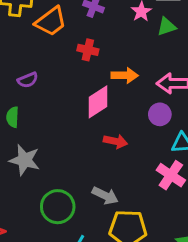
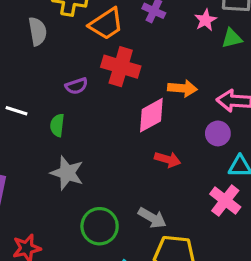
red cross: (88, 50) -> (121, 67), moved, size x1.6

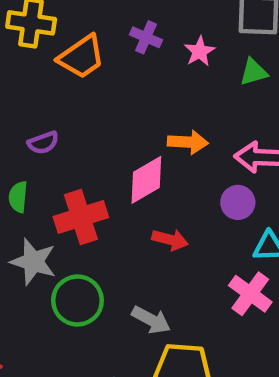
pink star: (206, 20) -> (200, 51), moved
red cross: (121, 67) -> (81, 217), moved, turned -33
green circle: (100, 226) -> (77, 301), moved

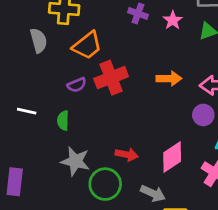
orange trapezoid: (81, 57) -> (87, 45), moved
pink diamond: (146, 180) -> (172, 157), moved
red cross: (81, 217) -> (111, 78), moved
red arrow: (170, 240) -> (127, 155), moved

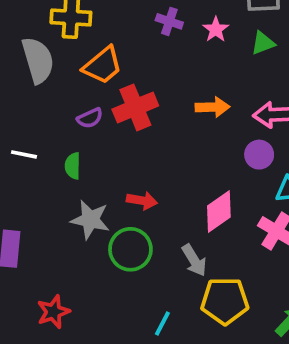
gray semicircle: (39, 40) -> (38, 60), size x1.4
red arrow: (127, 155) -> (142, 201), moved
gray arrow: (153, 193) -> (194, 260), turned 35

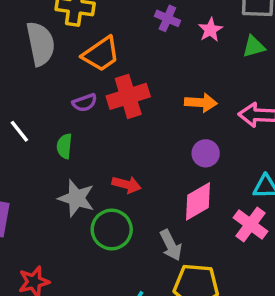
white line: (24, 154) -> (19, 131), turned 35
purple circle: (259, 155) -> (206, 153), moved

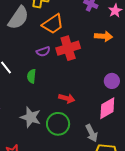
gray semicircle: (40, 44) -> (18, 18), turned 45
orange arrow: (201, 103) -> (104, 36), moved
gray star: (76, 198) -> (31, 117), moved

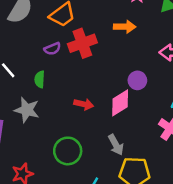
pink diamond: (107, 108) -> (120, 103), moved
gray star: (31, 117) -> (27, 110), moved
green circle: (58, 124) -> (68, 151), moved

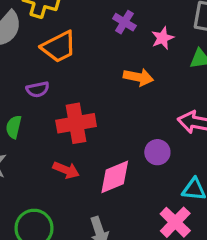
red cross: (82, 43) -> (76, 123), moved
purple circle: (137, 80) -> (157, 152), moved

